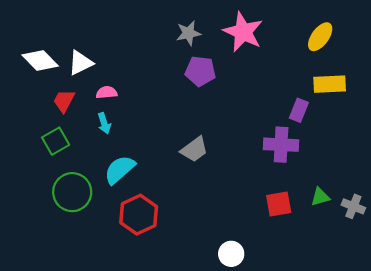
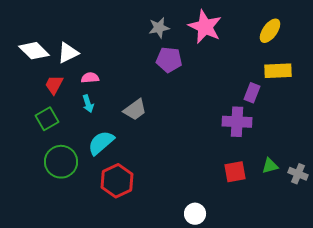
gray trapezoid: (194, 149) -> (135, 110), moved

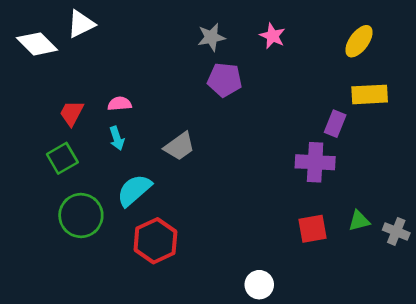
pink star: (205, 27) -> (273, 36), size x0.6
white diamond: (34, 51) -> (37, 44), moved
white triangle: (68, 53) -> (81, 24), moved

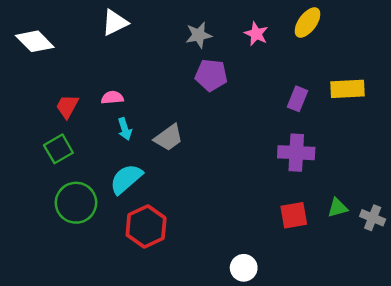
white triangle: (81, 24) -> (115, 23), moved
yellow ellipse: (359, 41) -> (308, 23), moved
purple rectangle: (335, 124) -> (297, 99), moved
cyan arrow: (117, 138) -> (125, 129), moved

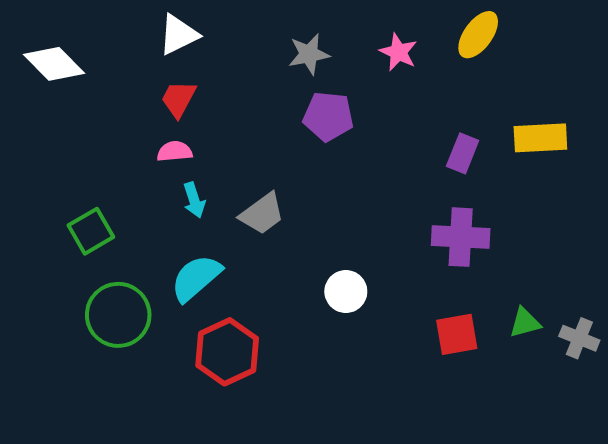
red trapezoid: (67, 106) -> (178, 99), moved
white circle: (244, 268) -> (346, 292), moved

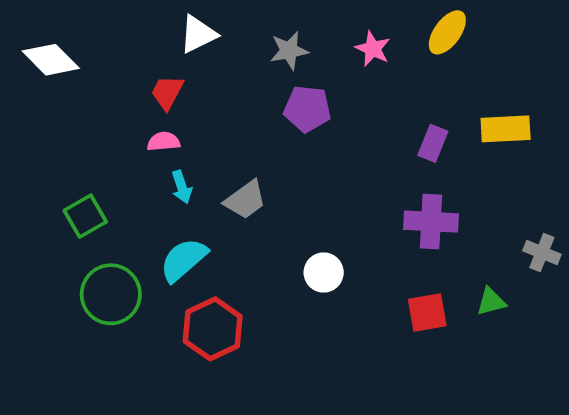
white triangle: (178, 35) -> (198, 34), moved
gray cross: (579, 338) -> (542, 252), moved

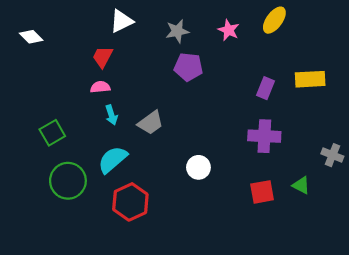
white diamond: (51, 60) -> (31, 37), size x0.7
green triangle: (491, 302) -> (301, 185), turned 42

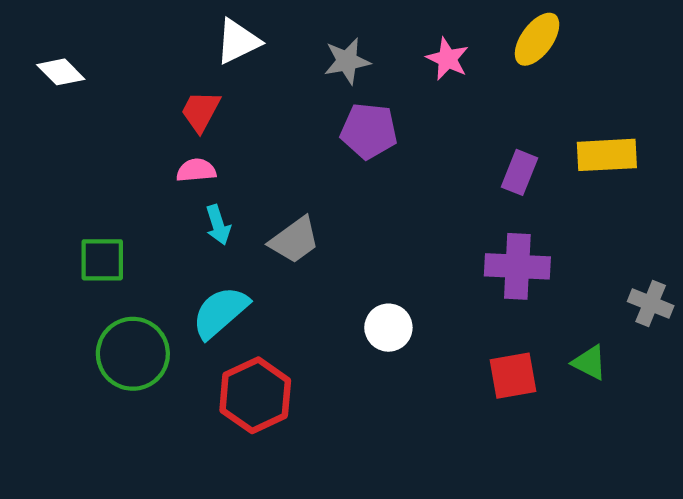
green square: (52, 133) -> (102, 260), turned 30

